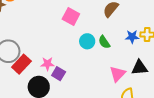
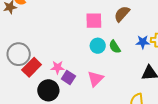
pink square: (71, 16) -> (94, 21), moved, turned -30
pink triangle: (118, 74) -> (95, 79), moved

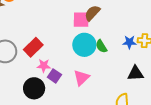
brown semicircle: (122, 14) -> (92, 13), moved
cyan circle: (98, 46) -> (84, 45), size x1.5
red rectangle: (32, 67) -> (33, 47), moved

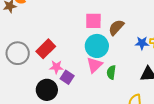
brown semicircle: (92, 13) -> (116, 27), moved
green semicircle: (101, 46) -> (111, 72), moved, turned 40
pink triangle: (81, 78) -> (94, 65), moved

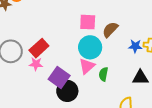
pink star: (56, 67) -> (36, 64), moved
purple square: (67, 77) -> (59, 77), size x1.5
black circle: (47, 90) -> (67, 91), moved

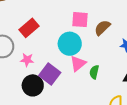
cyan circle: (90, 47) -> (70, 44), moved
red rectangle: (39, 48) -> (29, 28), moved
black circle: (67, 91) -> (33, 85), moved

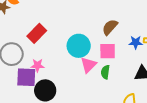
pink square: (80, 20) -> (108, 51), moved
purple square: (50, 74) -> (26, 77), moved, turned -30

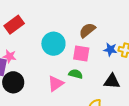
pink triangle: (88, 65) -> (56, 84), moved
green semicircle: (105, 72) -> (76, 74), turned 88

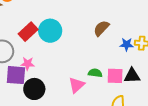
cyan circle: (53, 44) -> (50, 31), moved
pink square: (81, 54) -> (115, 76), moved

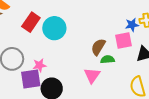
brown semicircle: (101, 28) -> (98, 47), moved
red rectangle: (28, 32) -> (31, 22), moved
pink square: (115, 76) -> (124, 40), moved

